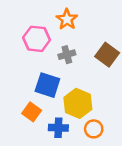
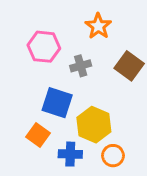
orange star: (67, 19) -> (98, 26), moved

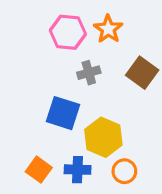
pink hexagon: (44, 47) -> (68, 32), moved
orange square: (38, 135) -> (39, 170), moved

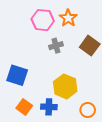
blue square: (63, 113) -> (17, 75), moved
orange circle: (124, 171) -> (88, 110), moved

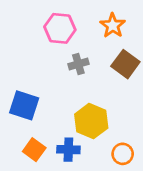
orange star: (68, 18) -> (113, 25), moved

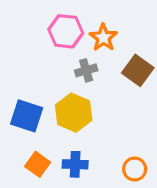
orange star: (113, 25) -> (103, 38), moved
yellow hexagon: (91, 121) -> (74, 113), moved

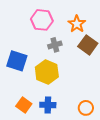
orange star: (103, 38) -> (77, 24), moved
blue square: (27, 116) -> (17, 61), moved

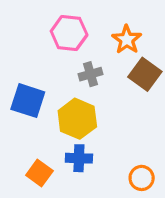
blue cross: (48, 105) -> (79, 158), moved

